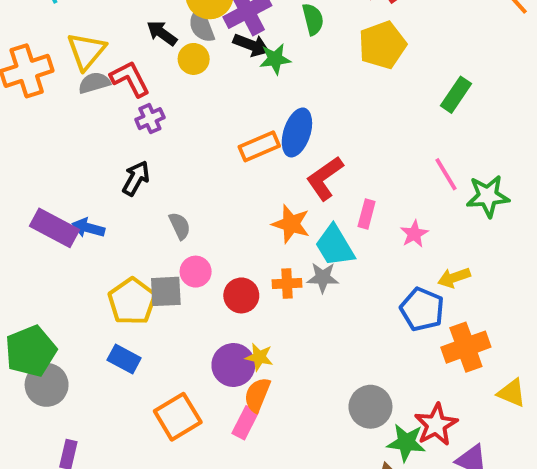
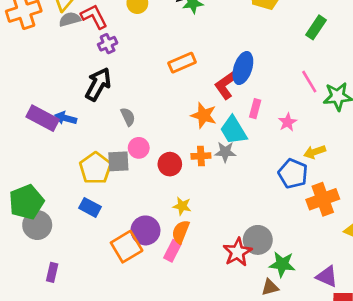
blue ellipse: (297, 132) -> (243, 68), moved
black arrow: (136, 178) -> (98, 84), size x1.4
purple circle: (233, 365) -> (145, 230), moved
red star: (436, 425) -> (237, 252), moved

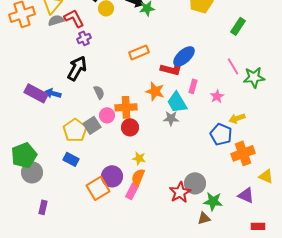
blue ellipse: (243, 68) -> (184, 56), turned 30
red L-shape: (227, 84) -> (172, 68), turned -130
orange cross: (201, 156) -> (126, 107), moved, size x1.5
gray square: (118, 161) -> (92, 125), turned -30
purple triangle: (327, 276) -> (246, 195), moved

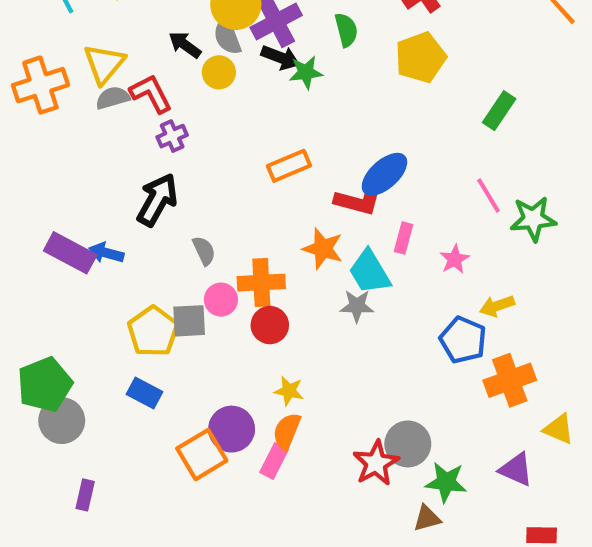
gray square: (92, 125) -> (189, 321), turned 30

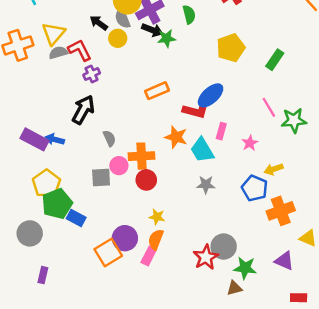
yellow pentagon: (421, 57) -> (231, 48), moved
gray star: (357, 306) -> (206, 185), moved
yellow pentagon: (153, 331) -> (46, 183), moved
green pentagon: (45, 384) -> (57, 204), moved

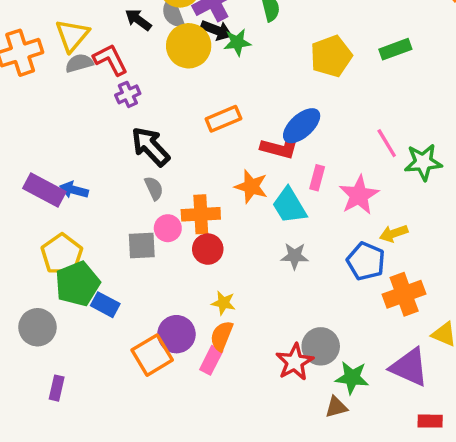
yellow circle: (118, 38) -> (189, 46), moved, size x1.6
green rectangle: (275, 60) -> (395, 49), moved, turned 36
black arrow: (83, 110) -> (150, 147), moved, turned -72
pink star: (250, 143) -> (359, 195), size x1.6
purple triangle: (284, 261) -> (409, 367), size x1.4

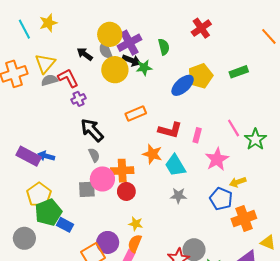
blue ellipse: (302, 126) -> (183, 85), moved
green star: (423, 162) -> (255, 139), turned -30
pink rectangle: (317, 178) -> (197, 135), moved
pink circle: (168, 228) -> (102, 179), size x1.5

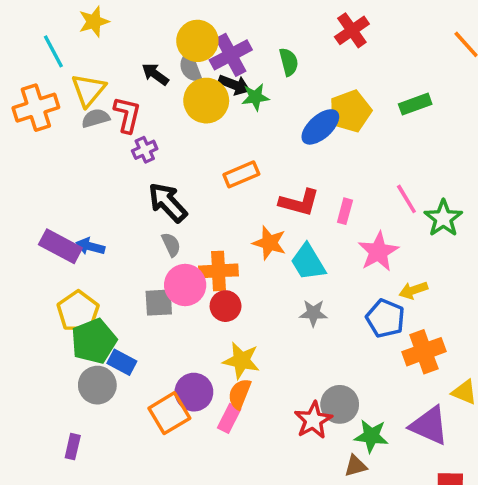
cyan line: (24, 29) -> (53, 51), moved
red L-shape: (68, 78) -> (127, 115), turned 40
yellow star: (136, 224) -> (241, 360), size x1.5
gray circle: (24, 238) -> (97, 385), moved

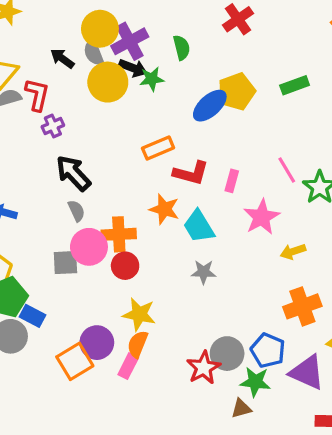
orange rectangle: (241, 174) -> (158, 148), moved
blue pentagon: (385, 318) -> (268, 350), moved

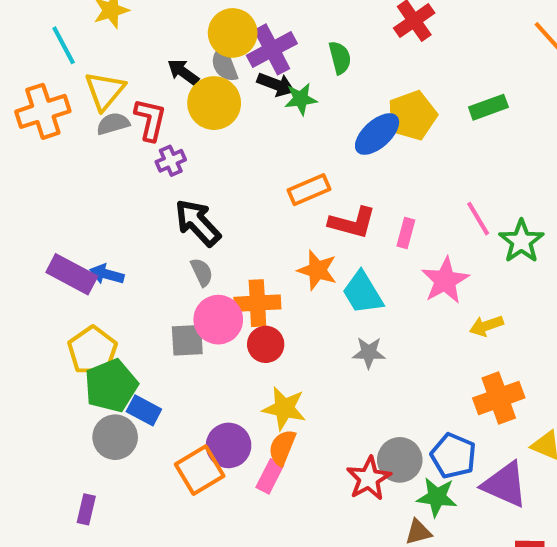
yellow circle: (108, 82) -> (214, 103), moved

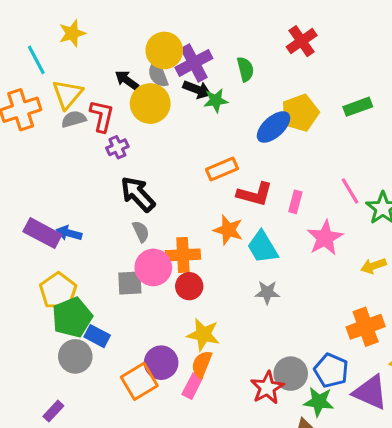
yellow arrow: (486, 326) -> (373, 266), moved
purple rectangle: (86, 509) -> (53, 411), turned 30

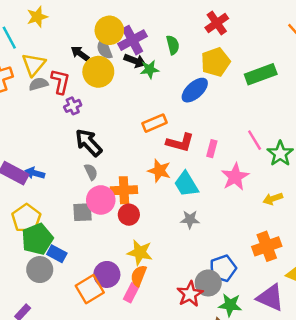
green rectangle: (358, 107) -> (261, 74), size x1.4
yellow pentagon: (300, 113) -> (216, 62), moved
blue pentagon: (331, 370) -> (223, 268), moved, turned 30

